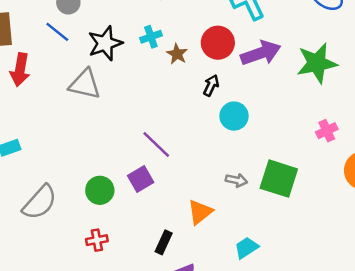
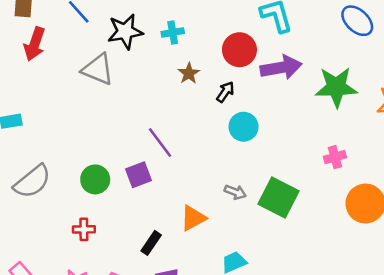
brown star: (177, 54) -> (189, 73), moved

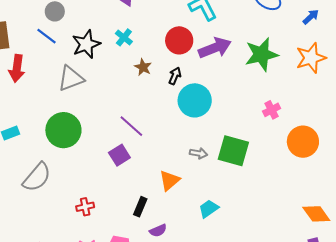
cyan cross: (173, 33) -> (124, 37), turned -30
gray triangle: (98, 69) -> (71, 78), turned -32
cyan circle: (244, 127) -> (195, 100), size x1.4
green circle: (95, 179) -> (63, 130), moved, size x1.5

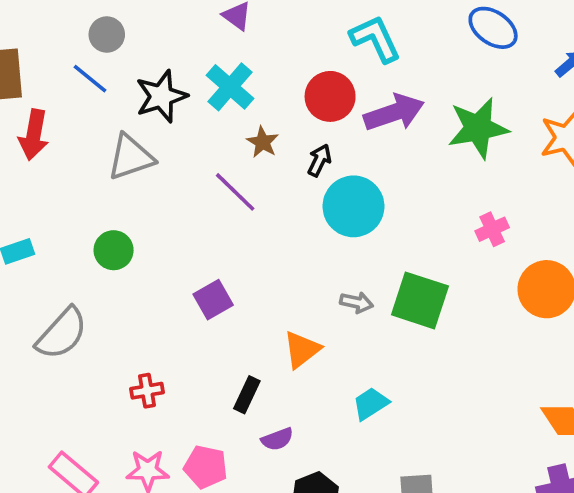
cyan cross: (124, 37) -> (230, 87), size x1.5
purple line: (131, 126) -> (235, 192), moved
green circle: (63, 130) -> (114, 250), size x0.6

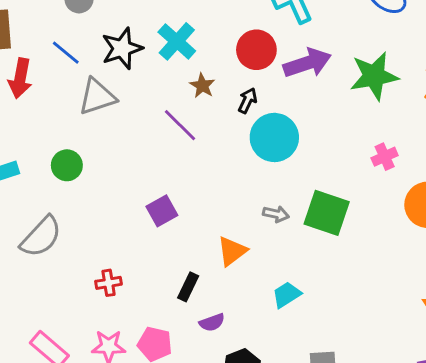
blue line: (90, 79) -> (66, 53), moved
green circle: (114, 250) -> (67, 165), moved

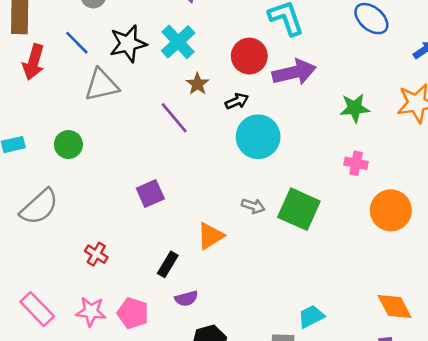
green star: (374, 76) -> (355, 108), moved, size x0.7
black arrow: (247, 101) -> (237, 101), turned 35
pink cross: (385, 157) -> (356, 163), turned 30
red cross: (109, 283) -> (96, 254), turned 35
cyan trapezoid: (287, 295) -> (311, 316), moved

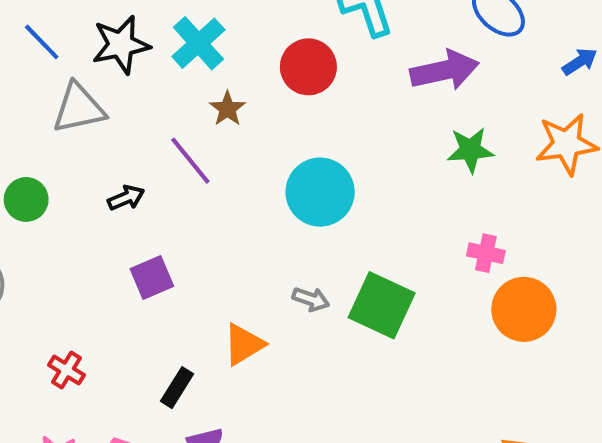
purple arrow: (294, 72) -> (445, 70), moved
black arrow: (237, 101) -> (126, 198), moved
pink cross: (356, 163) -> (486, 253), moved

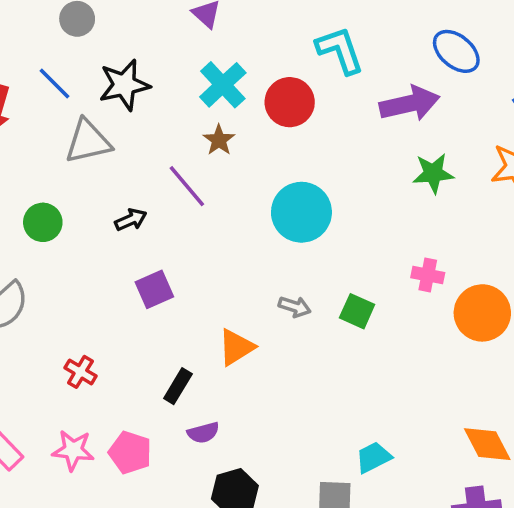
cyan cross: (198, 43) -> (223, 85), moved
pink cross: (486, 253) -> (428, 275), moved
green square: (382, 305) -> (357, 311), size x0.6

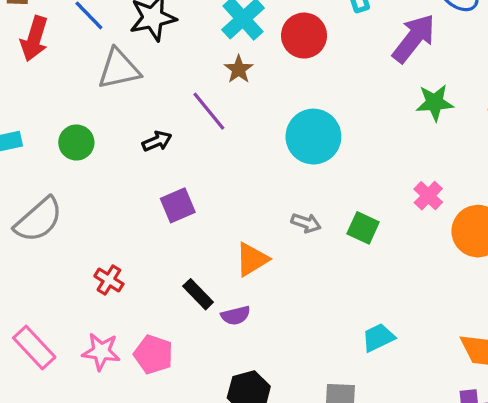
purple arrow: (410, 104) -> (414, 38), turned -40
pink cross: (428, 275) -> (428, 196), turned 32
black rectangle: (178, 386) -> (198, 294), turned -76
purple semicircle: (203, 433) -> (236, 315), moved
cyan trapezoid: (373, 457) -> (378, 338), moved

